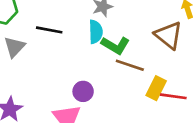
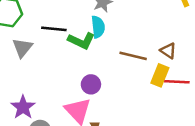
brown triangle: (169, 35) -> (168, 51), moved, size x0.6
green L-shape: (115, 45) -> (81, 41), moved

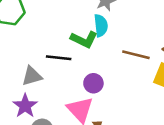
black line: (54, 29) -> (59, 58), moved
gray triangle: (22, 48) -> (32, 76), moved, turned 35

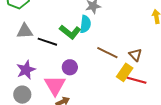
gray triangle: (32, 76) -> (25, 31), moved
purple star: (25, 106) -> (26, 70), moved

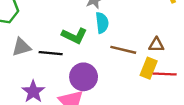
cyan semicircle: (85, 24) -> (102, 23), moved
brown triangle: (135, 55) -> (156, 45), turned -32
purple circle: (70, 67) -> (84, 77), size x1.5

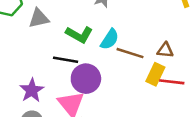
cyan semicircle: (102, 23) -> (110, 39), moved, turned 36
gray triangle: (21, 47) -> (39, 18), moved
black line: (51, 53) -> (66, 60), moved

